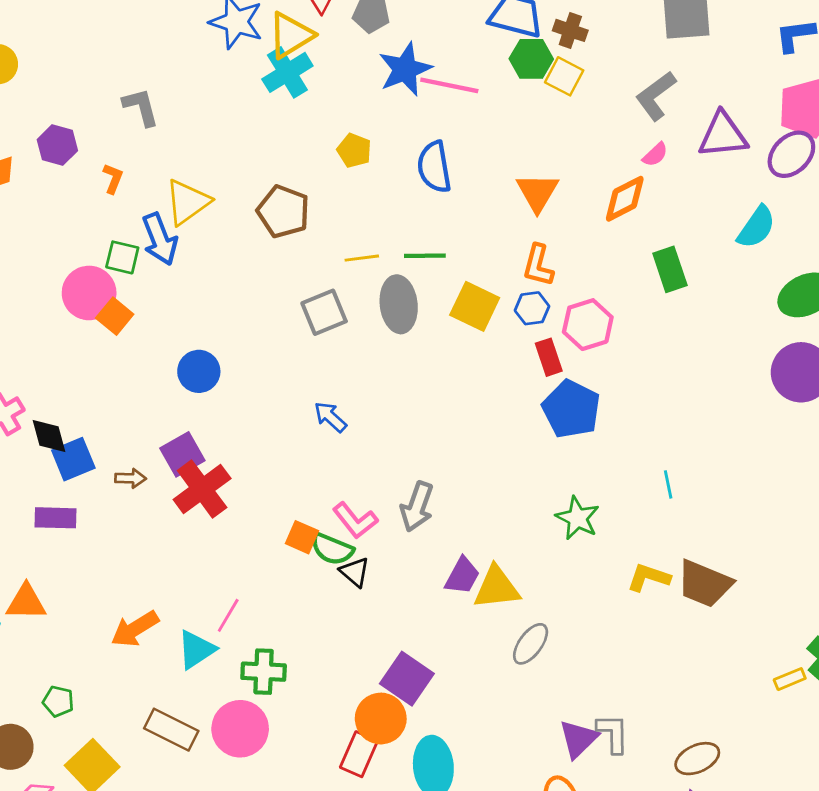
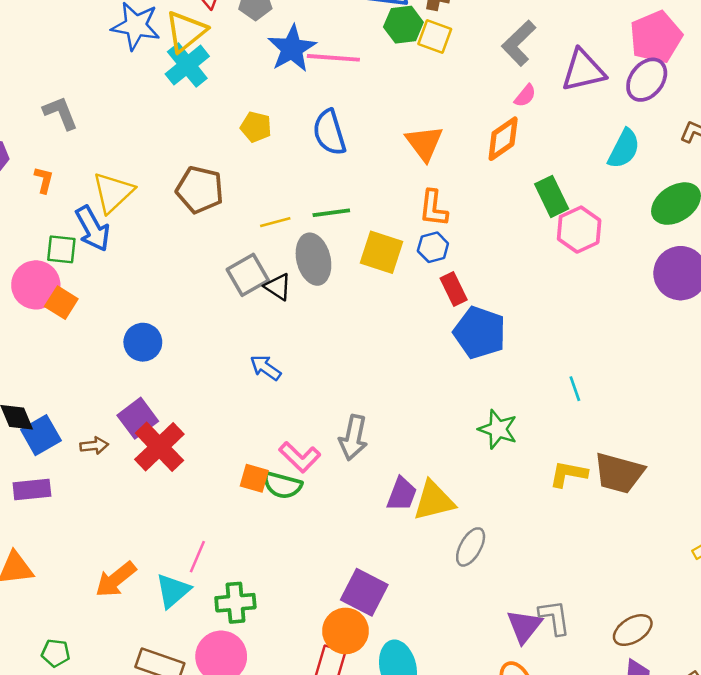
pink hexagon: (588, 325) -> (579, 230), moved
black triangle: (355, 572) -> (278, 287), moved

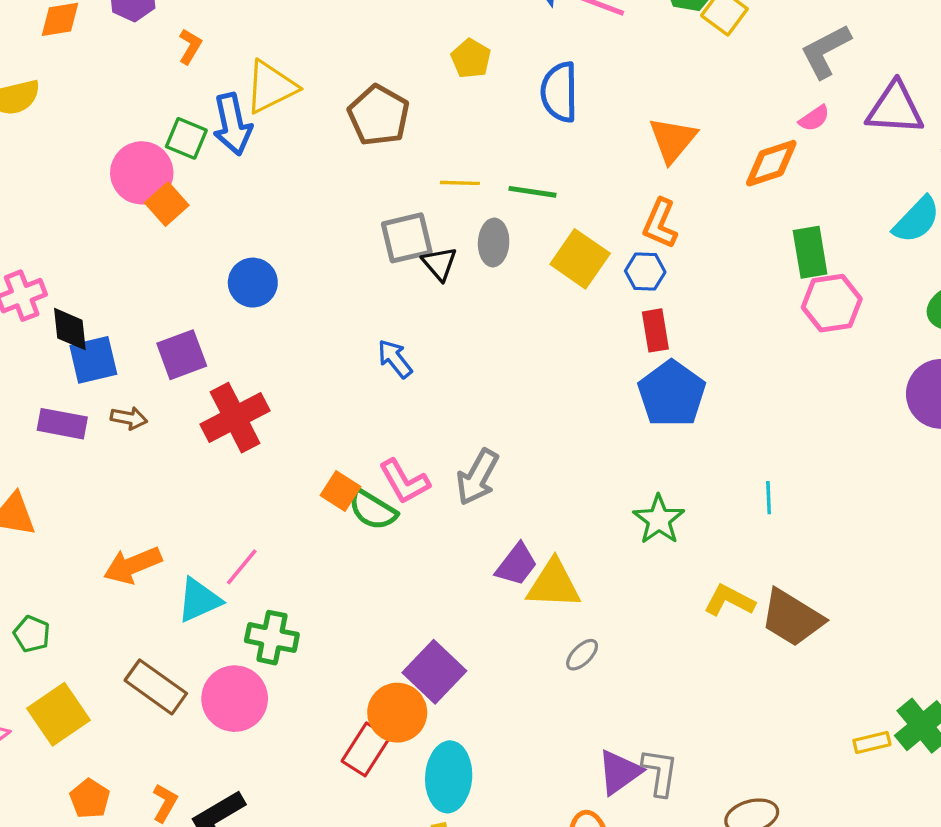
gray ellipse: (313, 259) -> (494, 242), size x0.7
purple square: (138, 418) -> (182, 355), moved
brown arrow: (94, 446) -> (129, 418), moved
gray ellipse: (471, 547) -> (582, 655), size x0.7

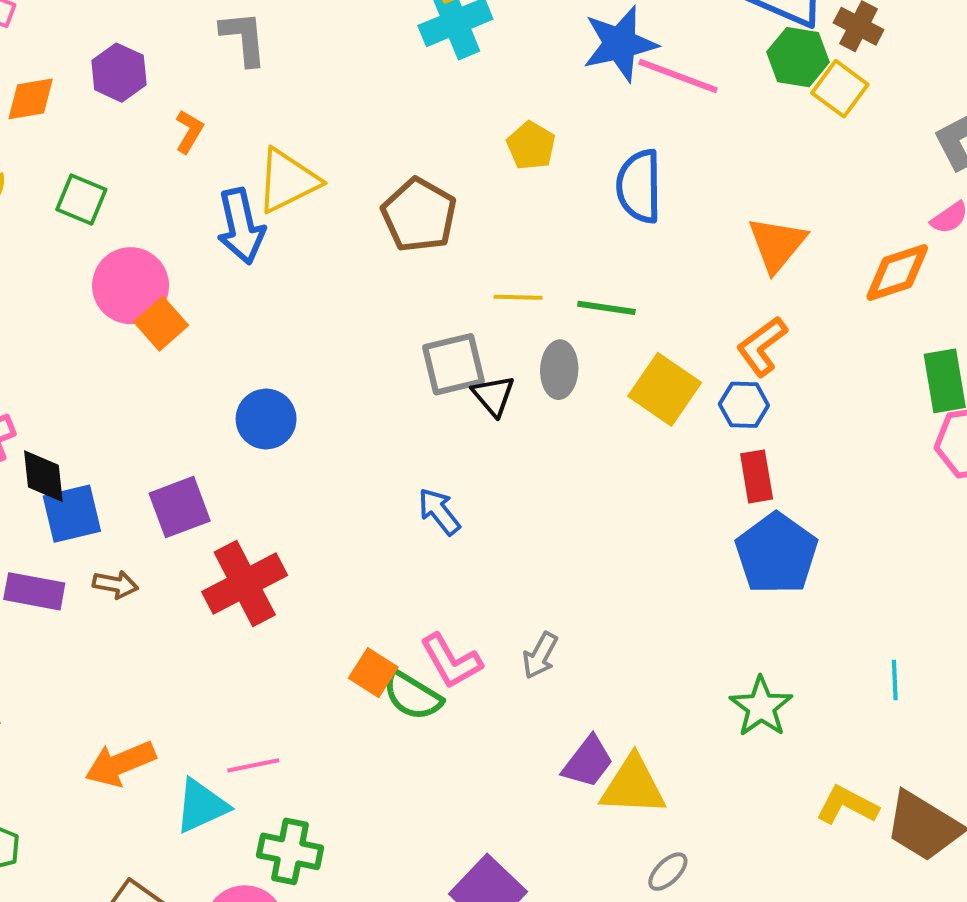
green square: (186, 138) -> (81, 200), moved
orange L-shape: (660, 224) -> (762, 346), turned 30
gray arrow: (477, 477) -> (540, 655), size x0.7
pink line: (242, 567) -> (253, 765), turned 39

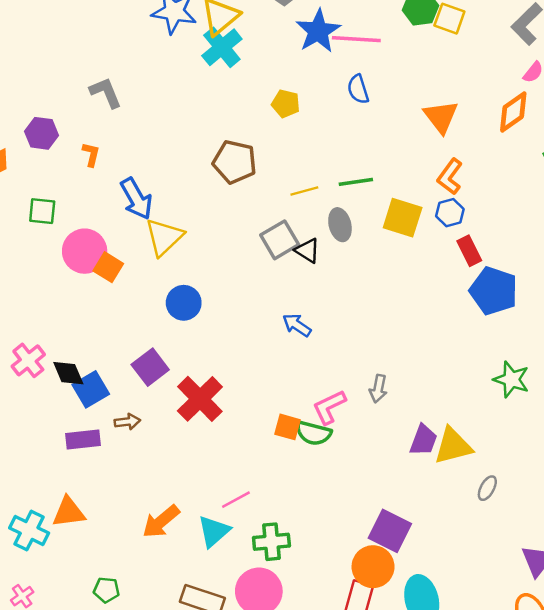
yellow triangle: (287, 181) -> (164, 237), moved
blue semicircle: (639, 186) -> (358, 89), moved, size x0.7
pink L-shape: (451, 661) -> (329, 407), turned 111

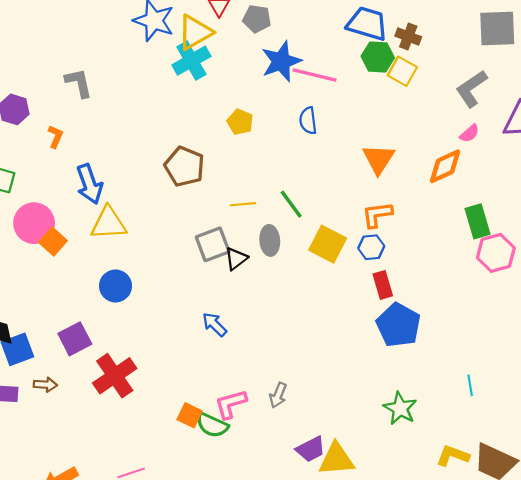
orange L-shape: (450, 177) -> (377, 215), turned 36
green line: (356, 182) -> (291, 204), turned 52
yellow triangle: (164, 237) -> (108, 223), turned 30
black triangle: (307, 251) -> (236, 259), turned 40
purple trapezoid: (423, 440) -> (311, 449), turned 32

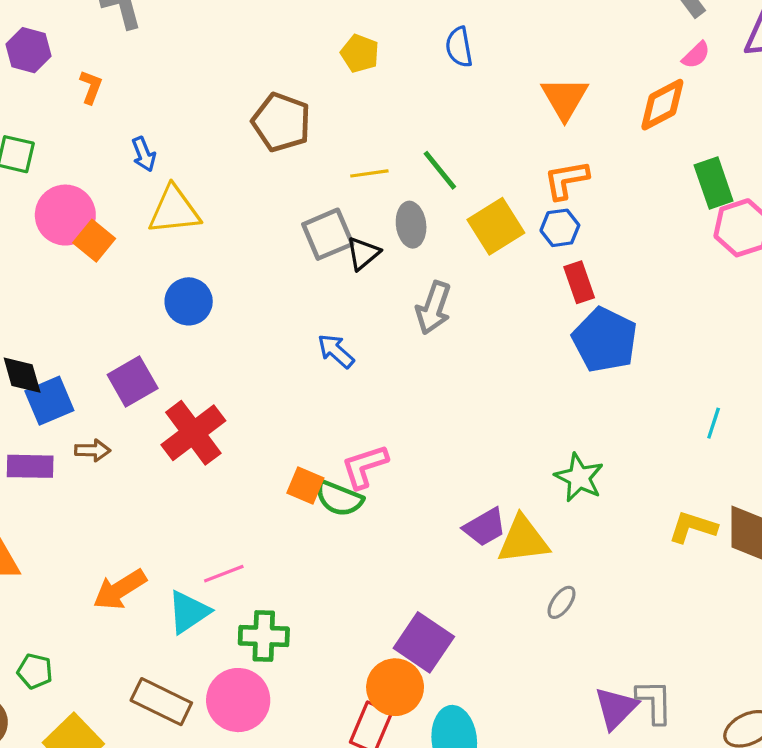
blue arrow: (89, 184) -> (144, 154), size x0.6
yellow square: (328, 244) -> (496, 226), turned 33
cyan line: (470, 385) -> (714, 423), turned 30
gray arrow: (278, 395) -> (433, 308), moved, size x1.4
green star: (400, 408) -> (579, 478), moved

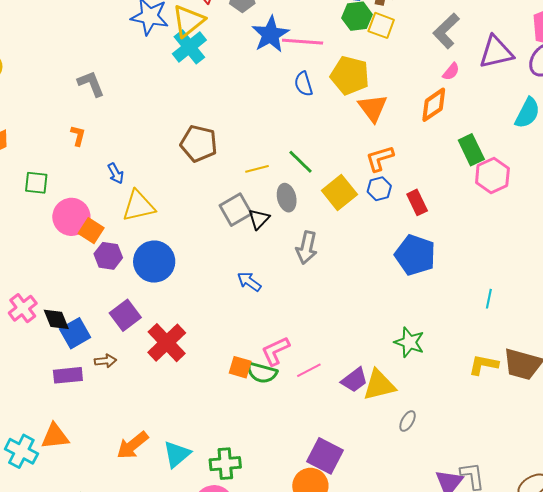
purple hexagon: (28, 50) -> (108, 256), moved
yellow pentagon: (360, 53) -> (350, 75), moved, size x1.6
red rectangle: (579, 282) -> (417, 202), moved
blue circle: (189, 301) -> (154, 262), size x1.4
pink line: (224, 574) -> (309, 370), moved

